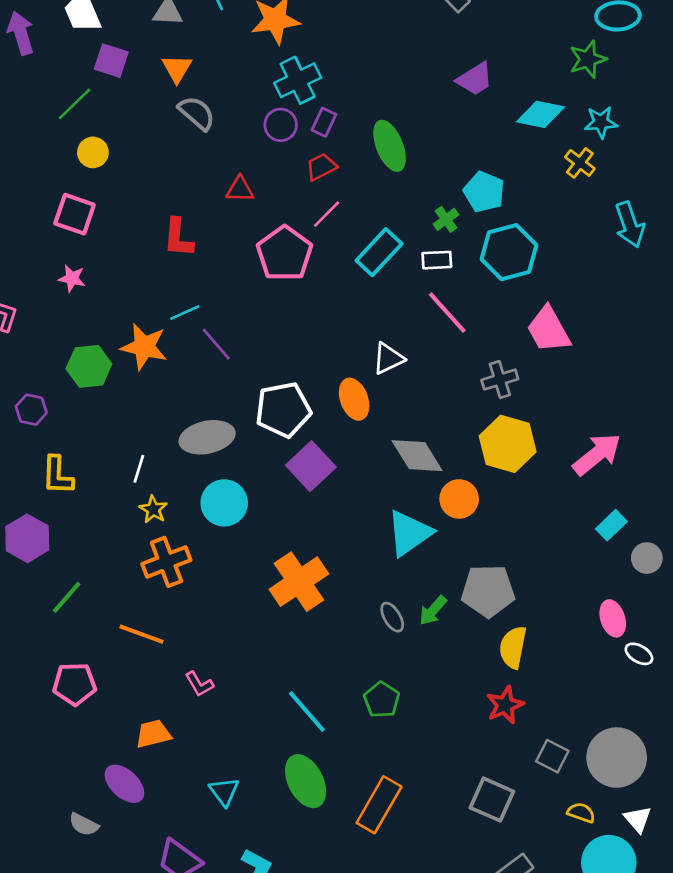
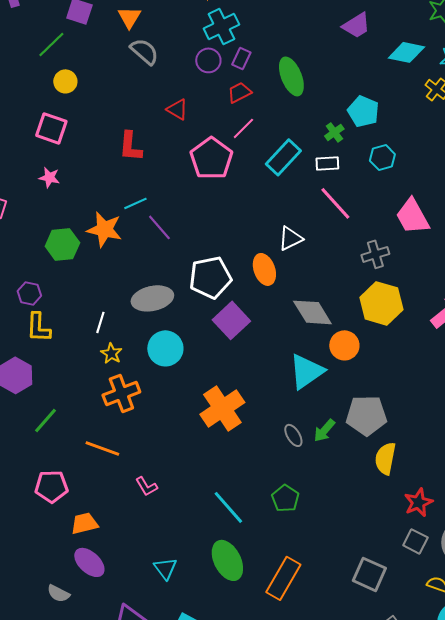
red triangle: (240, 189) -> (177, 109), turned 30
cyan hexagon: (509, 252) -> (382, 157), size x0.6
purple hexagon: (31, 410) -> (29, 293), moved
red star: (505, 705) -> (418, 502), moved
orange trapezoid: (153, 734) -> (84, 523), moved

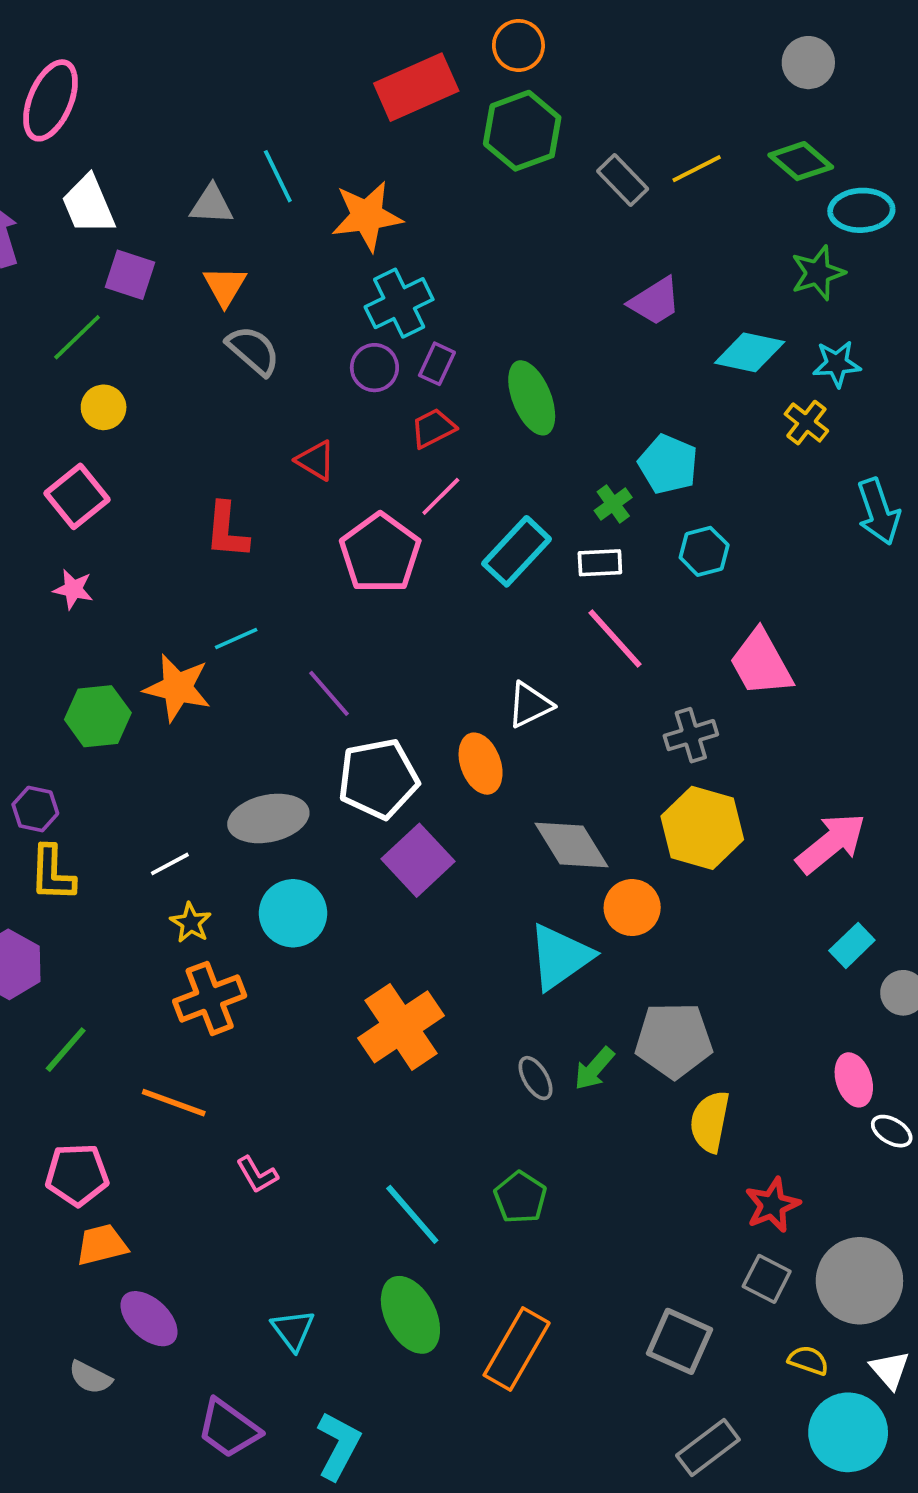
pink square: (51, 128) -> (77, 496), turned 32
purple line: (159, 227) -> (329, 693), moved
white line: (100, 322) -> (170, 864), turned 45
orange trapezoid: (84, 523) -> (102, 1245), moved

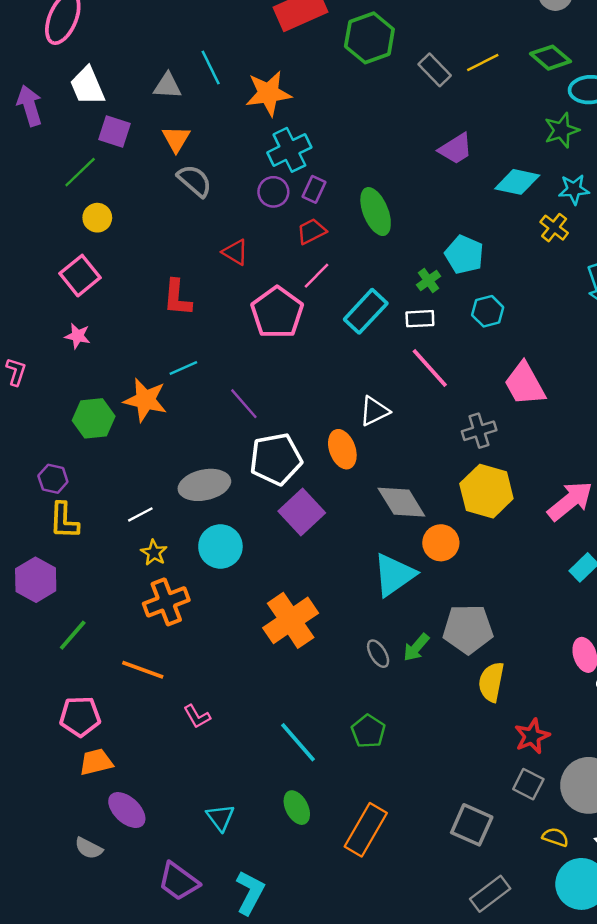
green ellipse: (410, 1315) -> (297, 808), size x0.7

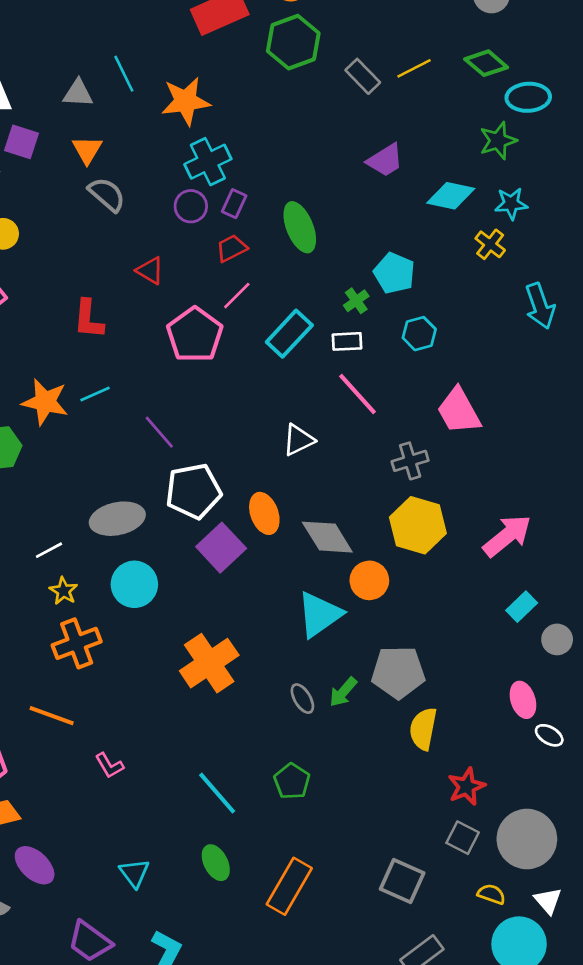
orange star: (145, 400) -> (45, 402), moved
orange ellipse: (342, 449) -> (264, 513), moved

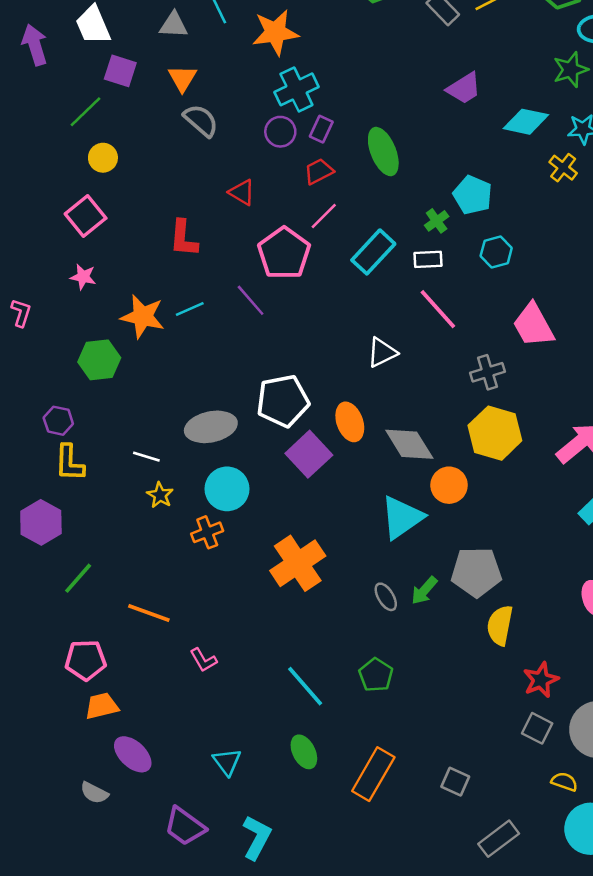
purple line: (159, 432) -> (251, 300), moved
white line: (49, 550) -> (146, 457), turned 45
orange cross: (77, 643) -> (207, 532), moved, size x0.7
gray square: (402, 881) -> (455, 782), moved, size x0.7

